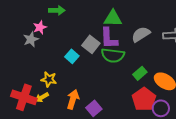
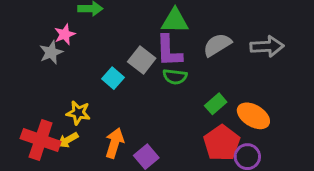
green semicircle: (113, 55) -> (175, 77), size x0.7

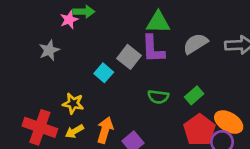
pink star: (65, 34) -> (69, 20), moved
green semicircle: (175, 77) -> (158, 97), moved
orange ellipse: (253, 116) -> (229, 122), moved
yellow arrow: (68, 140) -> (74, 131), moved

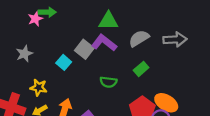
purple L-shape: (153, 49) -> (104, 43), turned 130
gray star: (49, 50) -> (24, 54), moved
green rectangle: (194, 95) -> (141, 69), moved

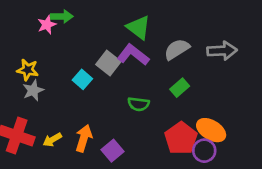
green triangle: (108, 21) -> (139, 27), turned 36
gray star: (24, 54) -> (33, 90), moved
yellow star: (39, 87) -> (28, 70), moved

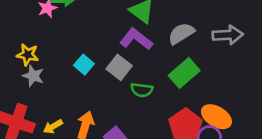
gray square: (108, 63) -> (119, 67), moved
green rectangle: (180, 88) -> (184, 73), size x1.5
gray star: (33, 90) -> (33, 76), turned -30

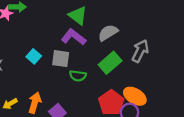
gray arrow: (228, 35) -> (140, 51), moved, turned -60
gray square: (119, 67) -> (61, 59), turned -30

